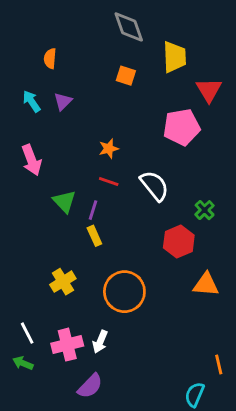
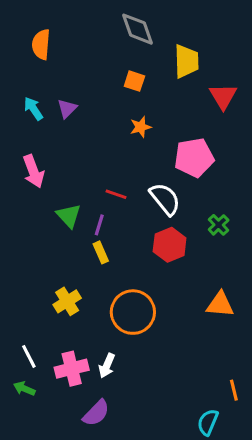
orange semicircle: (50, 58) -> (41, 44), moved, size x1.4
pink pentagon: (182, 127) -> (194, 158), moved
orange star: (109, 149) -> (141, 127), moved
red hexagon: (179, 242) -> (170, 245), moved

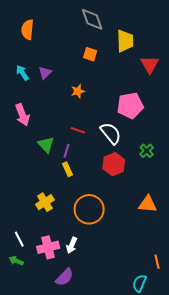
orange star: (141, 127) -> (78, 91), moved

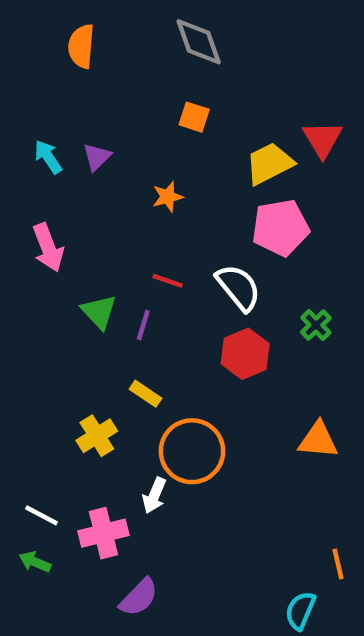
orange semicircle: (27, 30) -> (81, 46), moved
yellow trapezoid: (125, 41) -> (269, 164), moved, turned -115
yellow rectangle: (68, 169) -> (145, 394), moved, turned -32
white line: (19, 239) -> (41, 515), turned -35
white arrow: (72, 245) -> (154, 495), moved

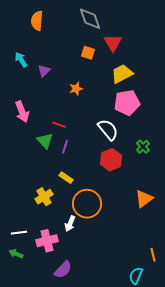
red triangle: (323, 139) -> (113, 43), moved
cyan arrow: (48, 157) -> (21, 60), moved
red line: (168, 281) -> (59, 125), moved
orange triangle: (318, 440) -> (144, 199), turned -42
white line: (41, 515) -> (19, 233), turned -35

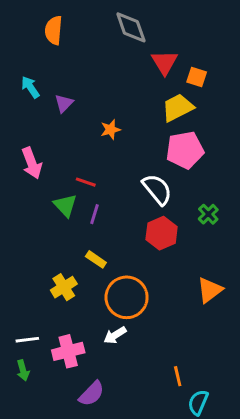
orange square: (88, 53) -> (197, 77), moved
white arrow: (70, 224) -> (115, 335), moved, turned 35
green arrow: (16, 254) -> (23, 370), turned -128
orange line: (153, 255) -> (178, 376), moved

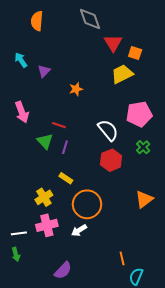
pink pentagon: (185, 150) -> (139, 114), moved
pink cross: (68, 351) -> (47, 225), moved

